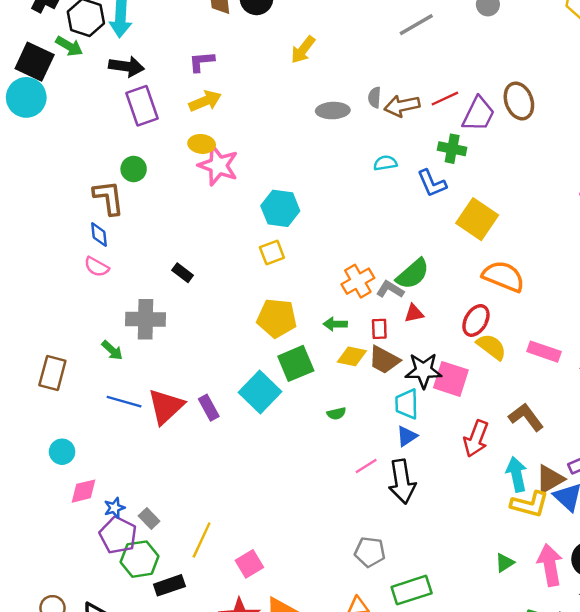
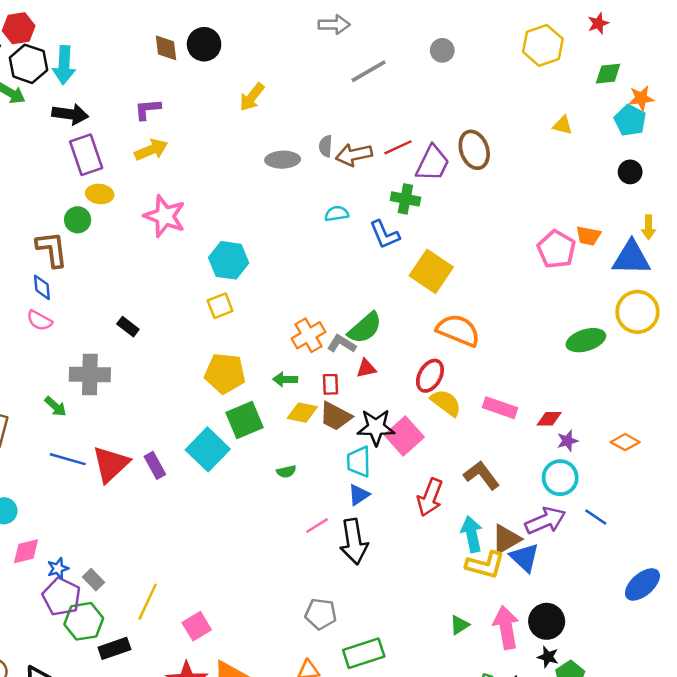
yellow ellipse: (202, 144) -> (100, 194), moved
pink square: (451, 379) -> (404, 436), turned 30

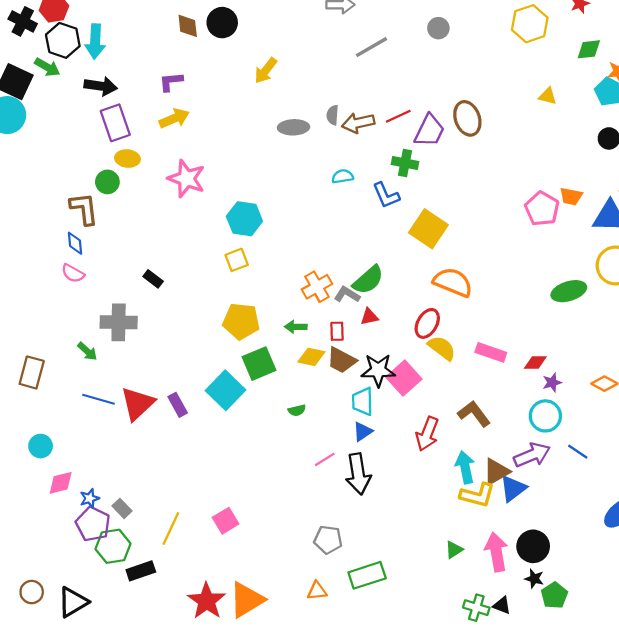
blue triangle: (525, 557) -> (513, 488), turned 40
pink square: (197, 626) -> (226, 521), moved

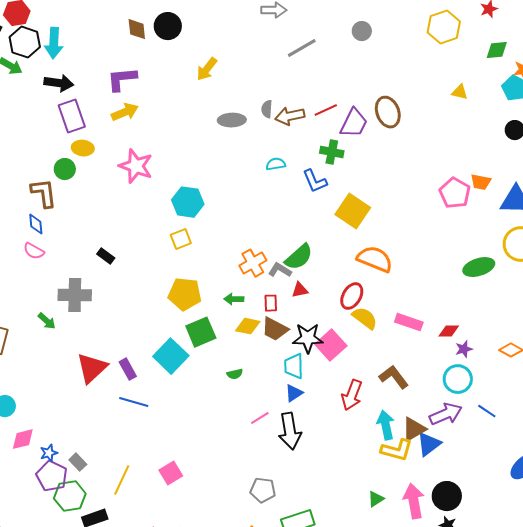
purple L-shape: (171, 82) -> (122, 79), size x1.4
blue line: (98, 399) -> (134, 402), moved

